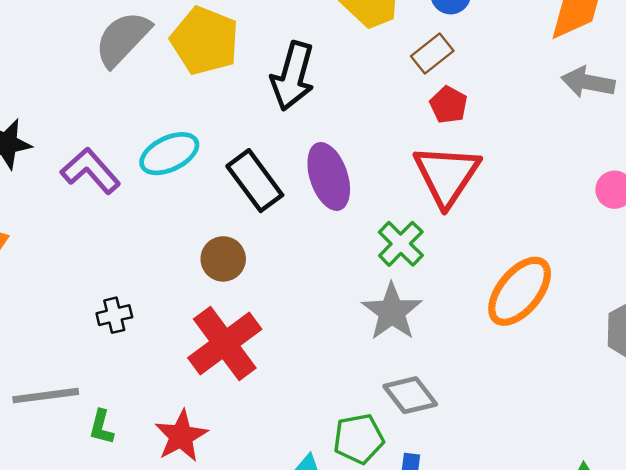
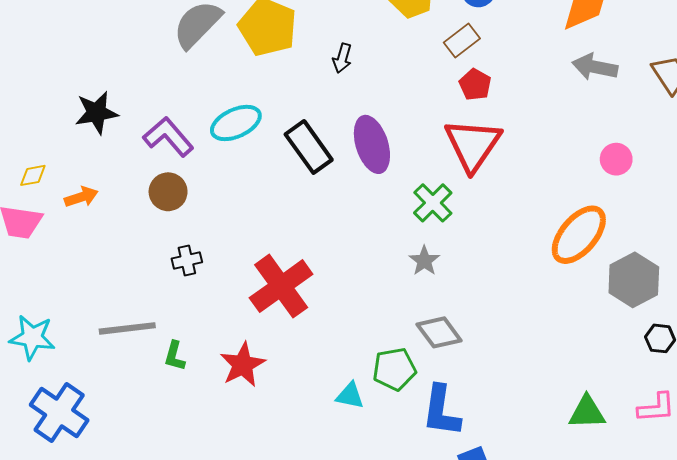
black arrow: (293, 76) -> (342, 58), size x0.5
brown circle: (223, 259) -> (168, 192), moved
orange ellipse: (520, 291) -> (579, 235), moved
gray star: (392, 312) -> (424, 261), size x0.6

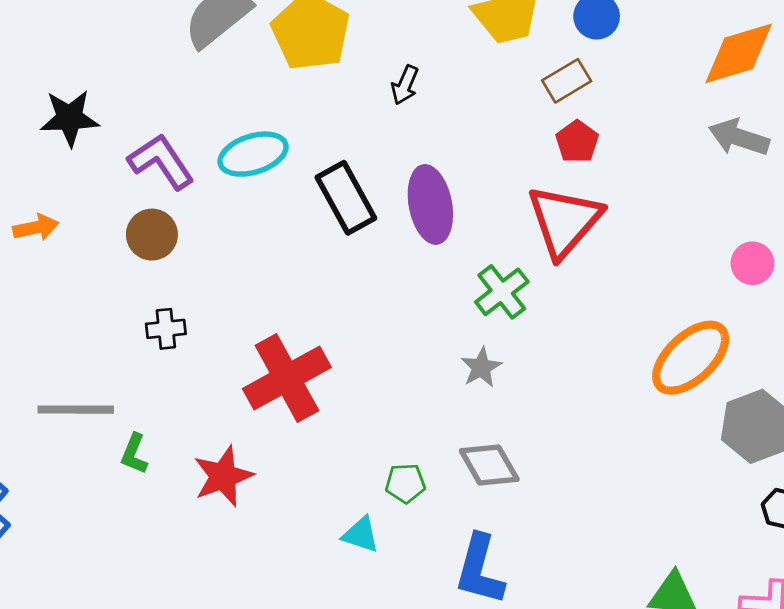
green pentagon: (394, 369) -> (405, 483), moved, size x0.7

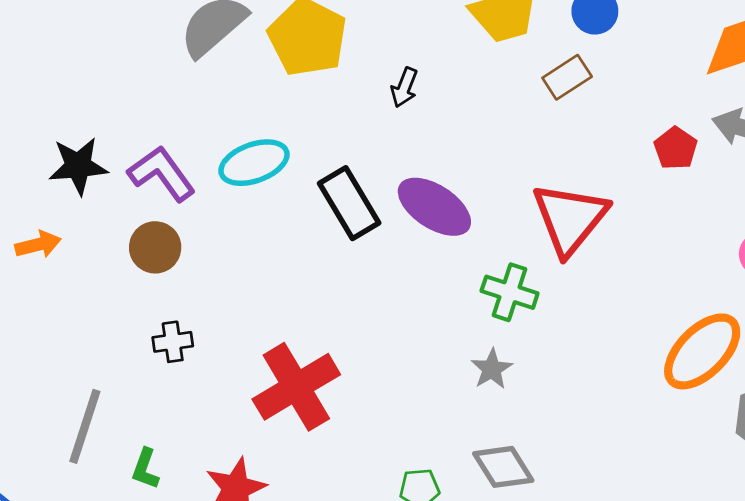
black star: (70, 118) -> (78, 166), moved
red pentagon: (577, 142) -> (676, 148), moved
purple ellipse: (430, 204) -> (434, 207), turned -44
green cross: (502, 292) -> (510, 292), turned -32
gray line: (76, 410) -> (85, 426), turned -70

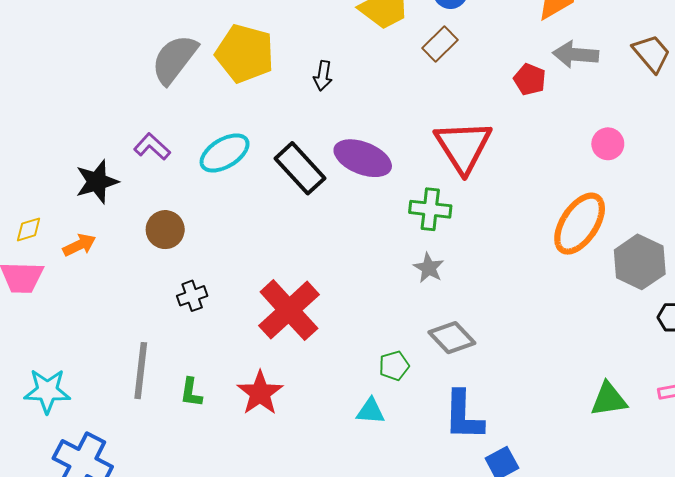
purple L-shape: (162, 173) -> (152, 147), moved, size x0.7

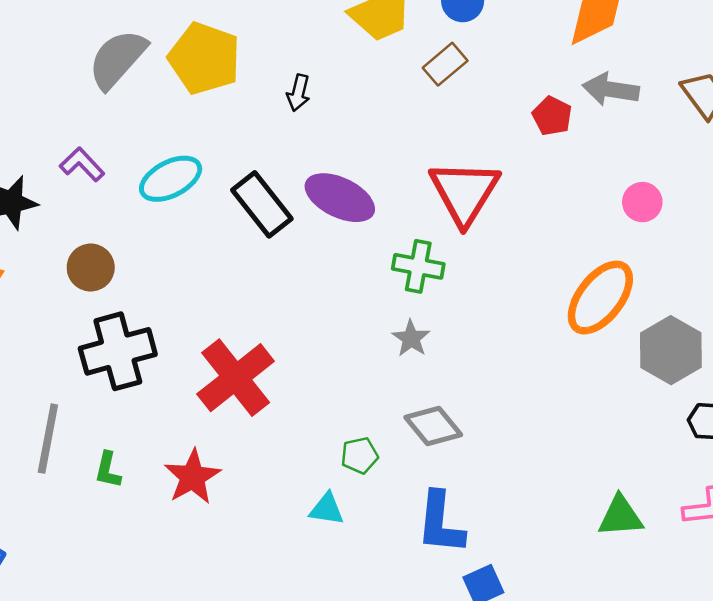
black cross: (192, 296) -> (118, 351), size x2.0

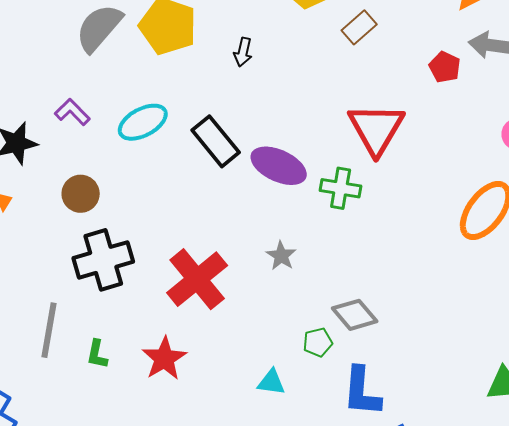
purple ellipse: (340, 198) -> (279, 166), moved
gray star: (411, 338) -> (281, 256), moved
green pentagon: (360, 455) -> (318, 342), moved

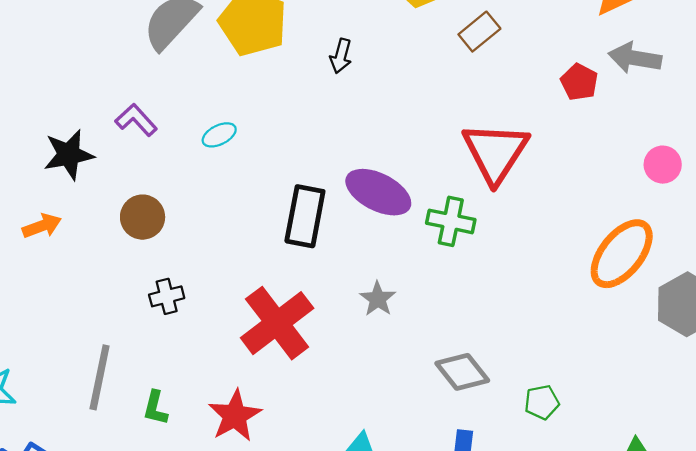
cyan ellipse: (143, 122) -> (219, 135), size x0.6
black rectangle: (216, 141) -> (305, 216), moved, turned 48
black cross: (103, 260) -> (167, 296), size x0.5
green pentagon: (318, 342) -> (542, 402), moved

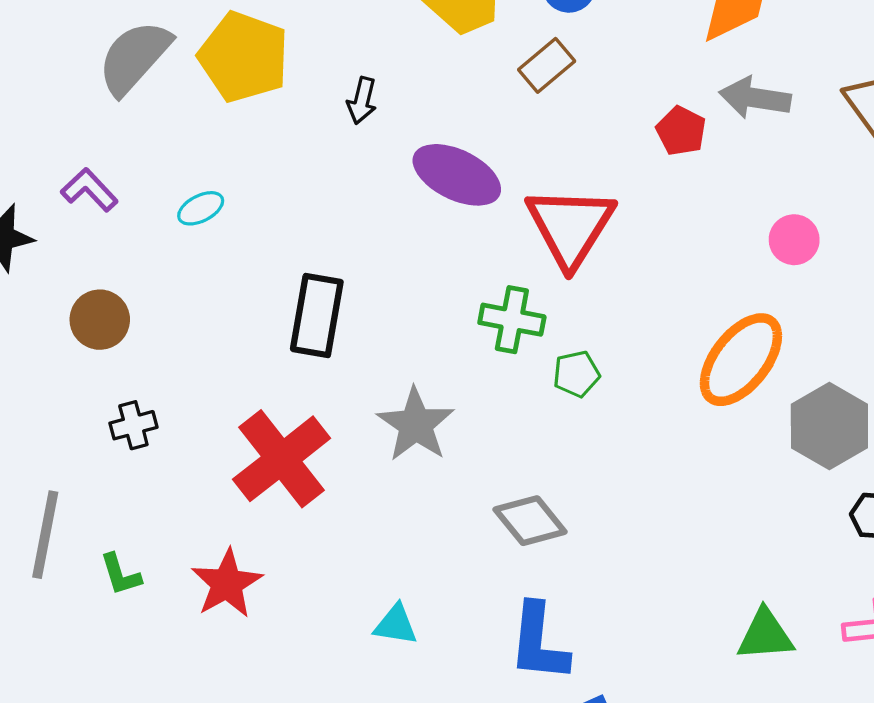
purple ellipse: (378, 192) -> (457, 175), moved
gray star: (378, 299) -> (416, 425), size x1.6
green pentagon: (542, 402) -> (576, 374), moved
green L-shape: (155, 408) -> (121, 574), turned -30

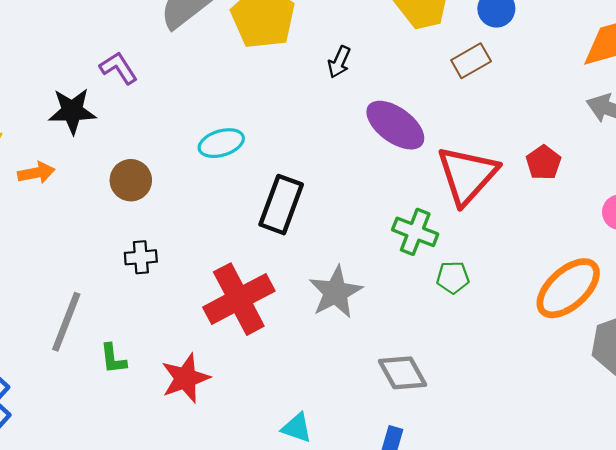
red pentagon: (681, 131) -> (543, 163), moved
purple L-shape: (89, 190) -> (119, 68), moved
cyan ellipse: (201, 208) -> (221, 143), moved, size x1.4

